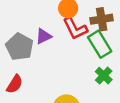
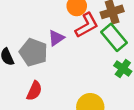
red L-shape: (75, 28) -> (87, 25), turned -84

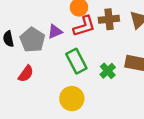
green rectangle: (114, 37) -> (76, 61), moved

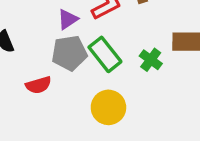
gray pentagon: (32, 40) -> (69, 53), moved, turned -30
red semicircle: (26, 74) -> (38, 85), turned 48

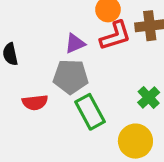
green rectangle: (105, 54) -> (90, 112), moved
yellow circle: (108, 107) -> (135, 141), moved

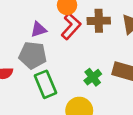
red L-shape: (115, 36) -> (71, 26), turned -36

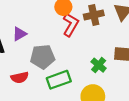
purple triangle: (38, 29) -> (19, 34), moved
green rectangle: (46, 84) -> (59, 80), turned -75

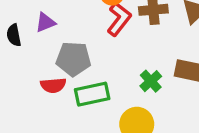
red semicircle: (20, 77) -> (53, 85), moved

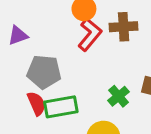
red semicircle: (53, 85) -> (36, 104), moved, turned -110

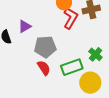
green rectangle: (61, 107) -> (72, 67), moved

